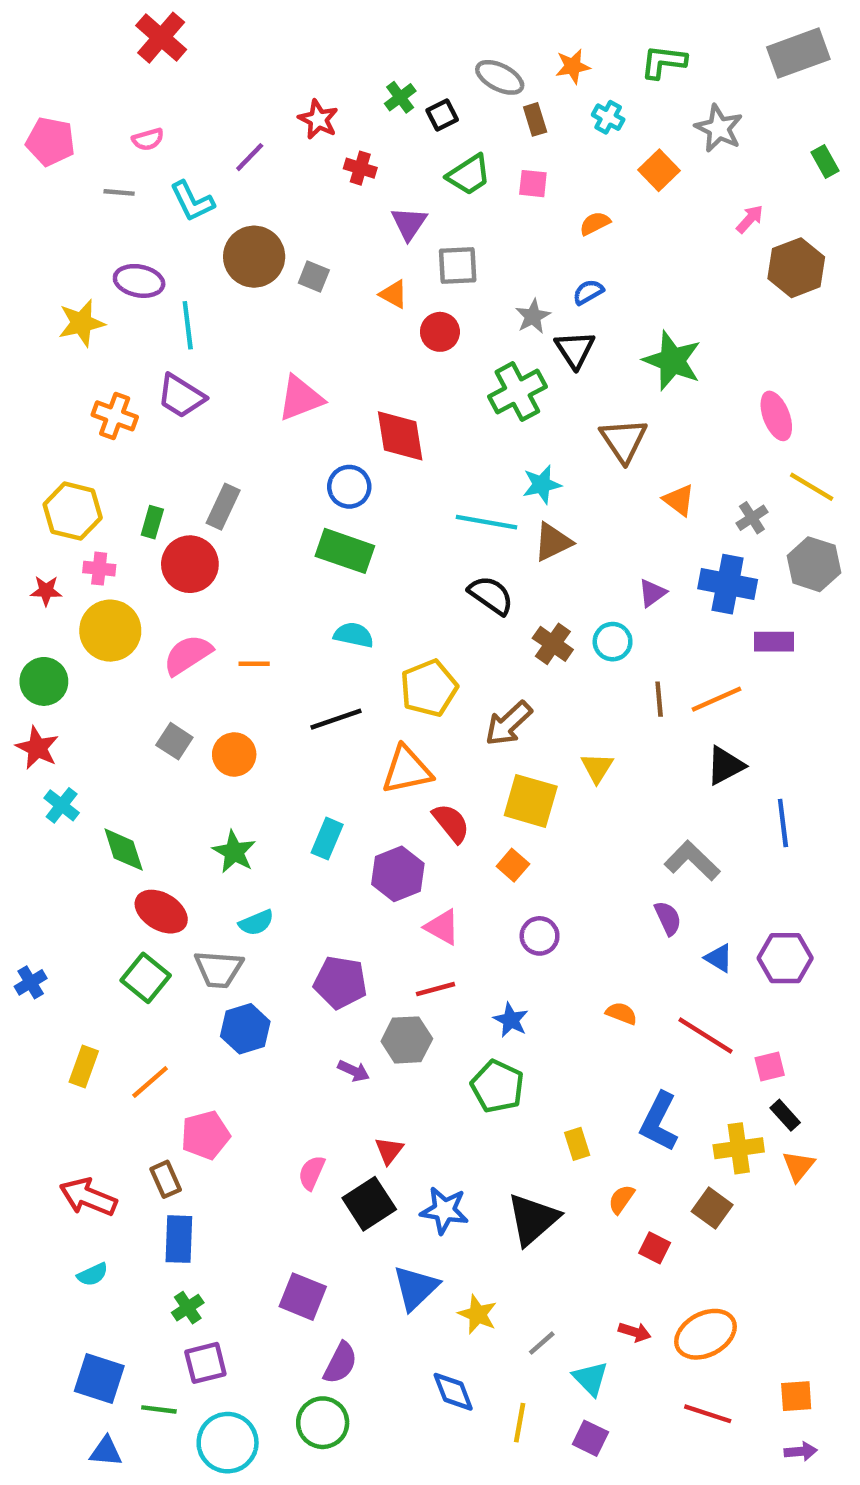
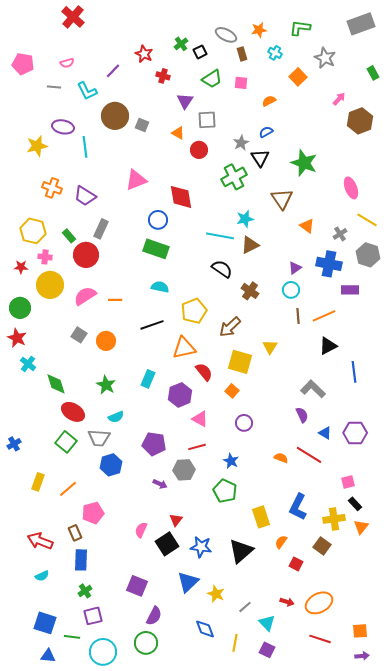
purple trapezoid: (181, 396) -> (85, 196), moved
green rectangle: (152, 522) -> (69, 236), turned -56
cyan circle: (613, 642) -> (291, 290), moved
red line: (705, 1035) -> (309, 455), moved
yellow rectangle: (577, 1144) -> (261, 517), size x1.5

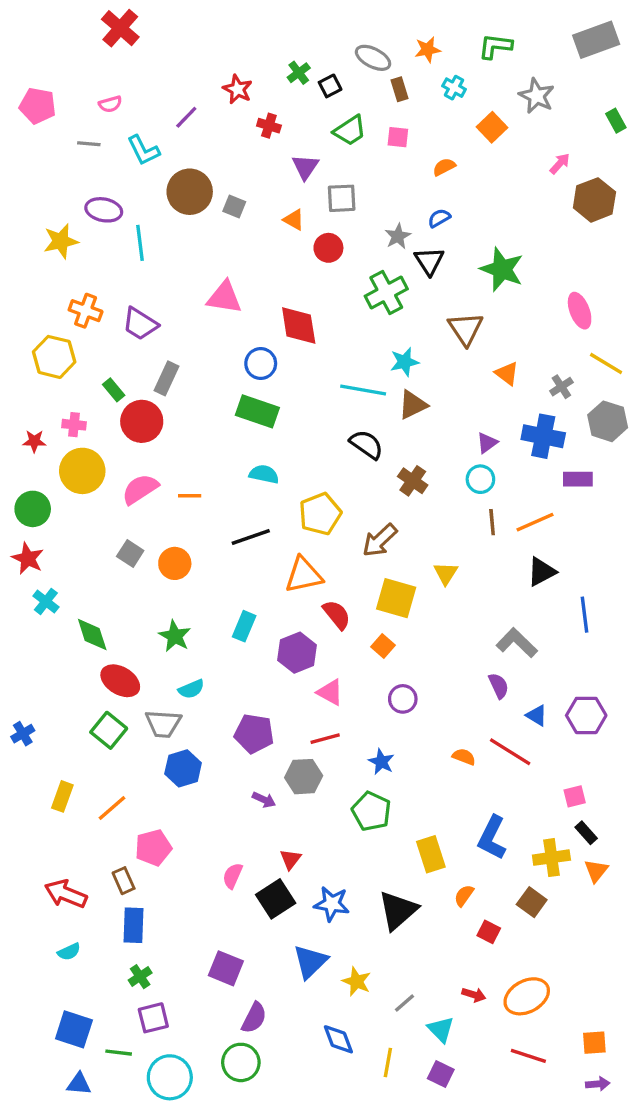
pink triangle: (136, 180) -> (224, 297), turned 30
yellow hexagon: (33, 231) -> (54, 357), moved

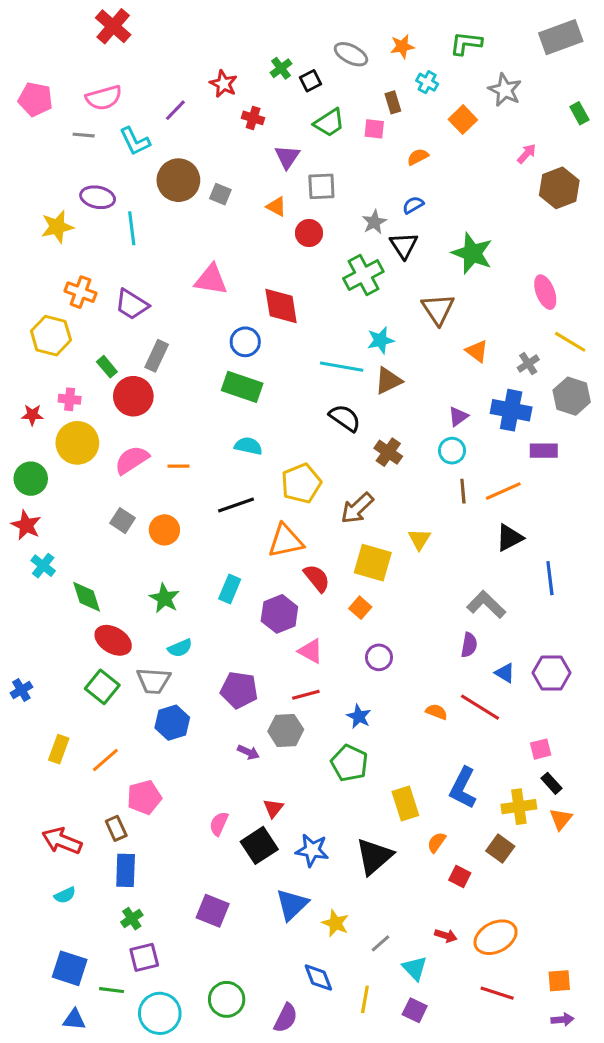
brown rectangle: (399, 89) -> (393, 102), moved
pink semicircle: (110, 104) -> (104, 98), size x1.6
purple semicircle: (499, 686) -> (469, 645), turned 35
purple semicircle: (254, 1018) -> (286, 1018), moved

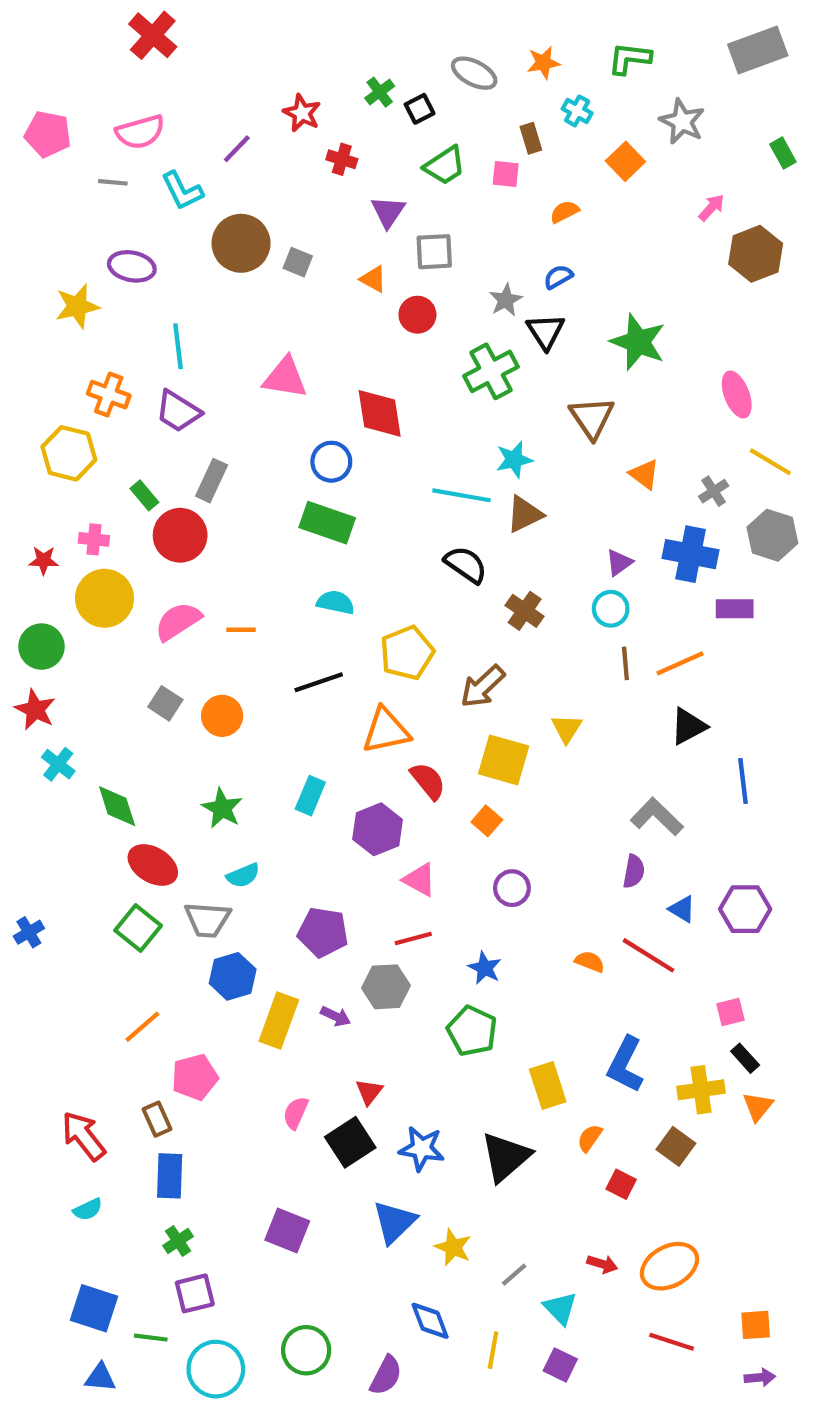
cyan line: (132, 228) -> (178, 346), moved
yellow rectangle: (59, 749) -> (279, 1020), moved, size x1.4
red arrow: (62, 841) -> (83, 1136), turned 30

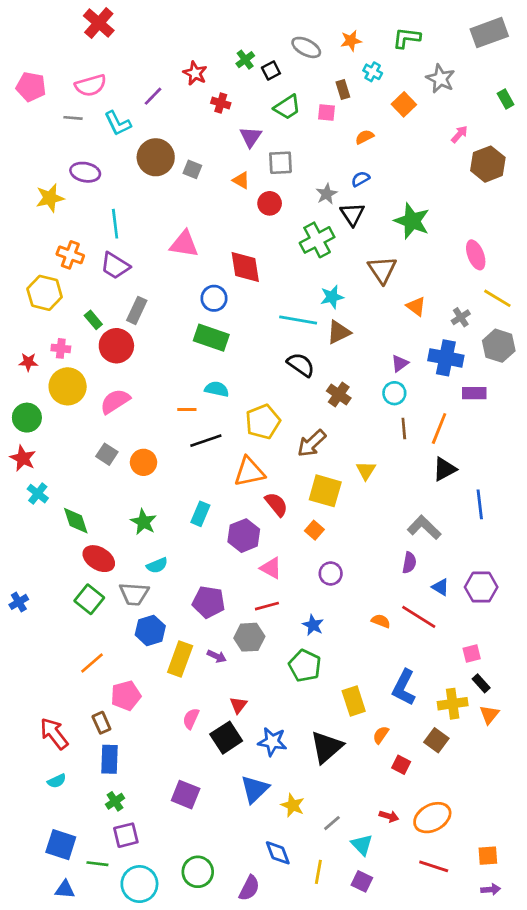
orange line: (241, 630) -> (187, 409), moved
orange line: (680, 663) -> (439, 428), turned -44

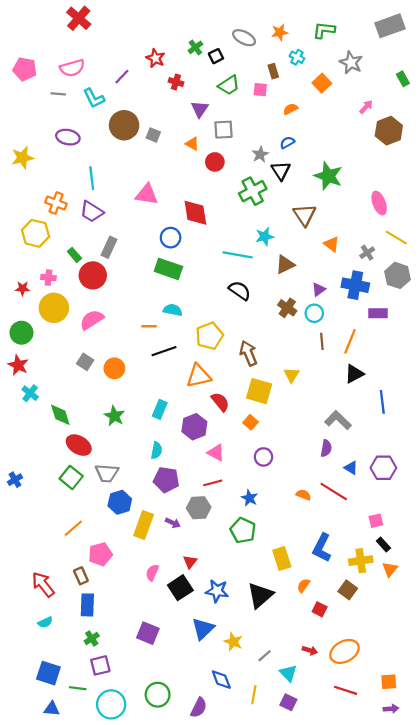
yellow star: (50, 198) -> (23, 158), moved
brown triangle: (339, 332) -> (285, 265), moved
brown cross: (339, 395) -> (287, 308), moved
brown arrow: (312, 443) -> (248, 353), turned 110
cyan semicircle: (157, 565) -> (157, 450), moved, turned -56

